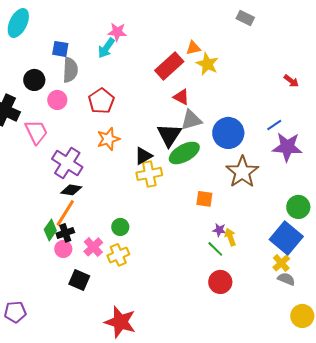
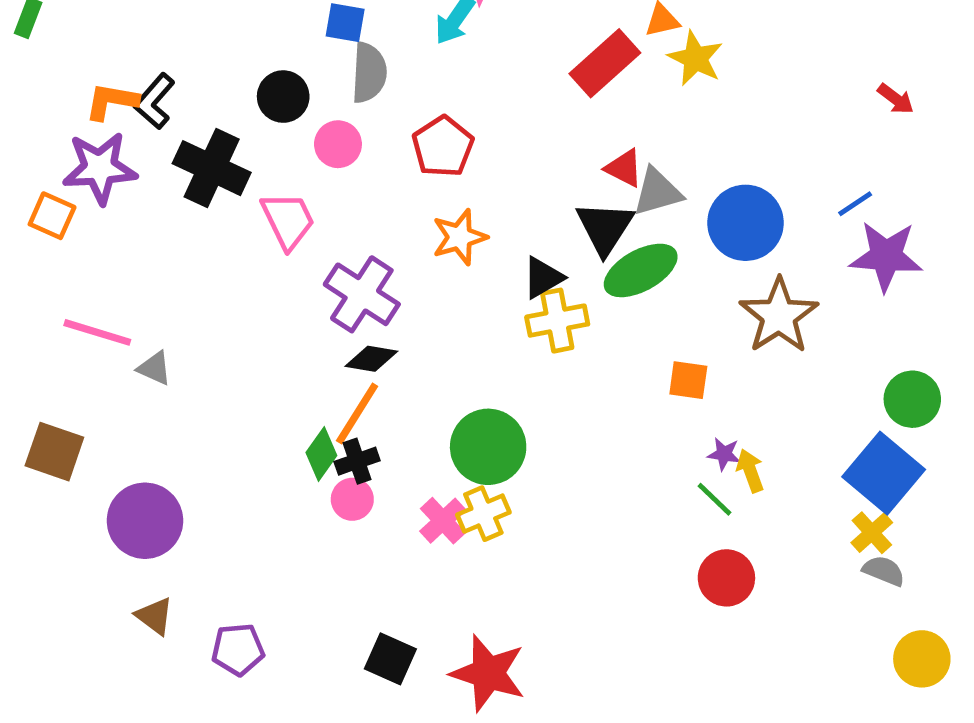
red triangle: (181, 97) -> (624, 168), moved
green circle: (120, 227) -> (488, 447), size x1.8
pink cross: (93, 247) -> (443, 521), moved
black square: (79, 280) -> (390, 659), moved

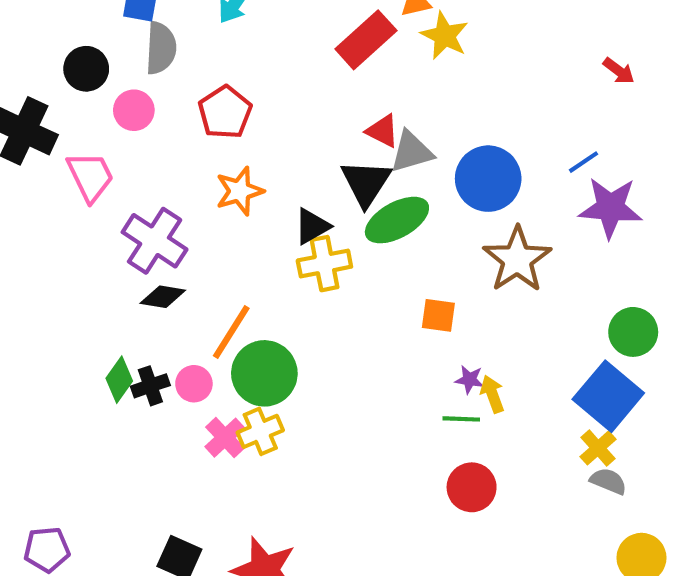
orange line: (357, 413) -> (231, 332), moved
pink circle: (352, 499) -> (194, 384), moved
green line: (715, 499) -> (461, 419), turned -42

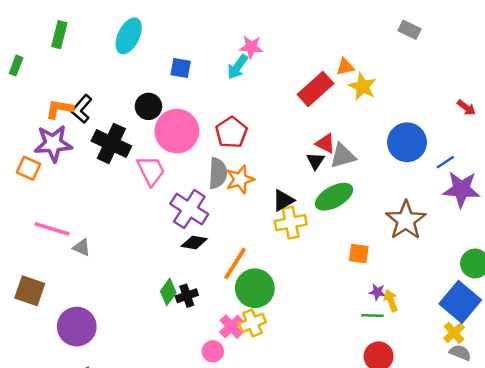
gray semicircle: (161, 48) -> (218, 173), moved
pink circle: (134, 110) -> (177, 131), size x1.8
blue circle: (488, 179) -> (407, 142), moved
black triangle: (366, 183) -> (315, 161), moved, size x0.6
pink circle: (194, 384) -> (213, 351), moved

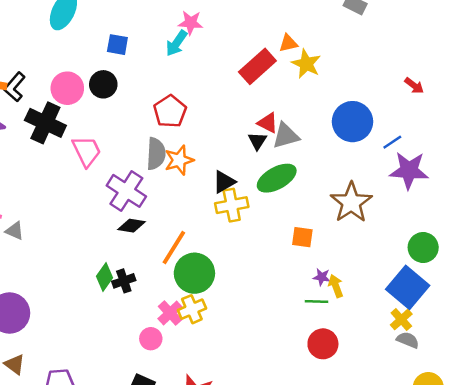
black circle: (148, 106) -> (103, 84), moved
pink circle: (177, 131) -> (67, 88), moved, size x0.7

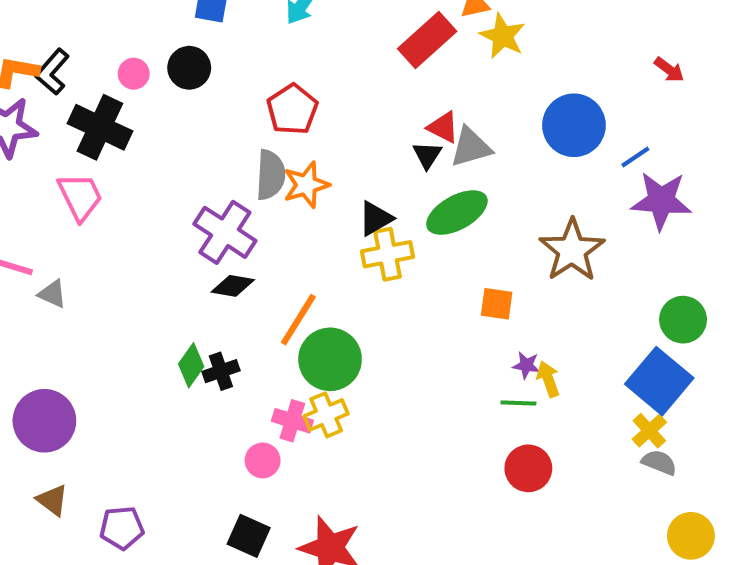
pink circle: (67, 88) -> (134, 74), size x0.6
pink trapezoid: (87, 151) -> (80, 197), moved
pink cross: (170, 313) -> (292, 421), turned -30

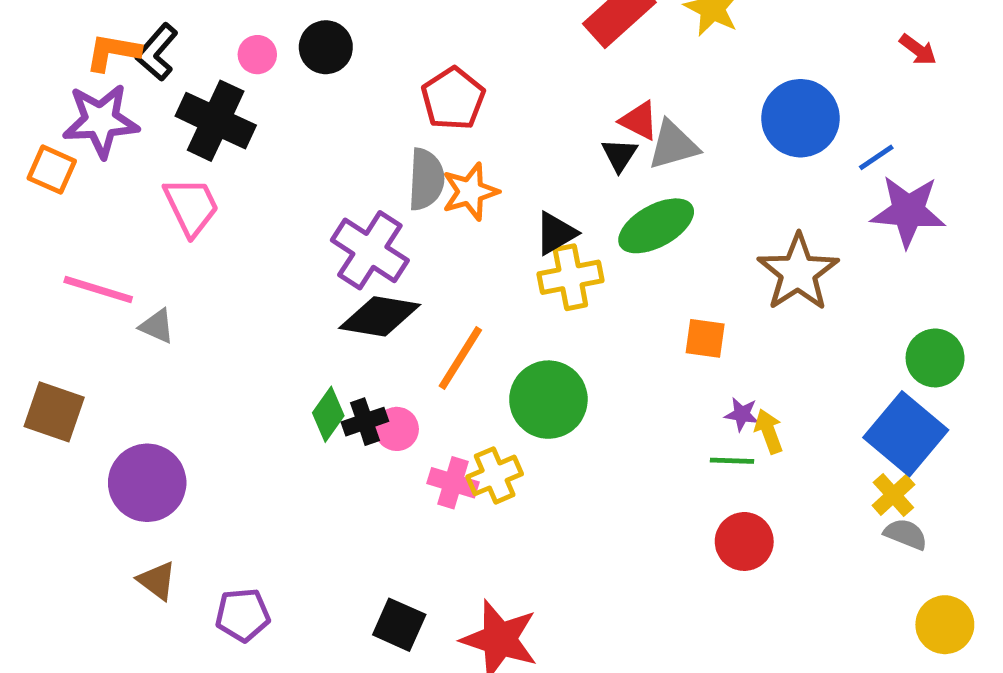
black diamond: (233, 286) -> (380, 316), size x1.5
green circle: (330, 359) -> (548, 400), moved
pink circle: (263, 460) -> (397, 429), moved

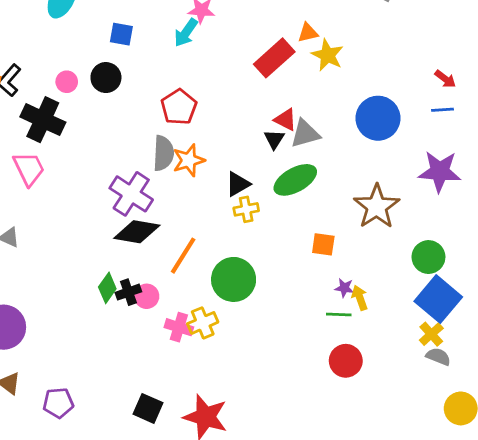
blue line: (876, 157) -> (443, 110), moved, turned 30
yellow cross: (570, 277) -> (246, 209), size x0.7
green circle: (935, 358) -> (428, 257), moved

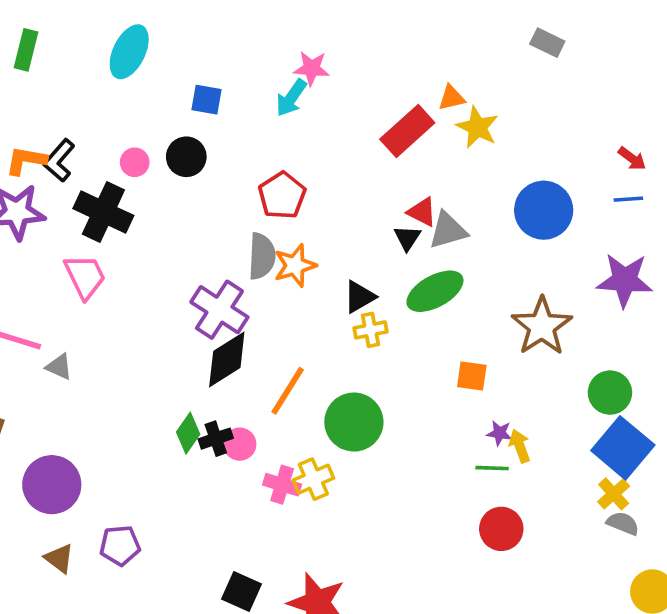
black diamond: (137, 232) -> (227, 359), turned -42
purple pentagon: (58, 403) -> (120, 545), moved

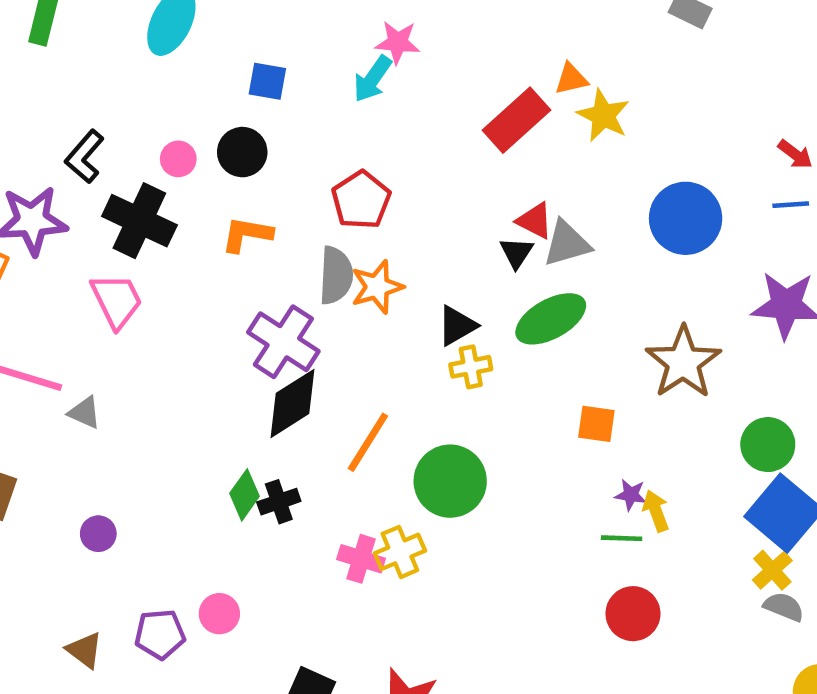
orange L-shape: (26, 160) -> (247, 234), moved
pink circle: (240, 444) -> (219, 614), moved
purple circle: (52, 485) -> (98, 534), moved, size x0.5

